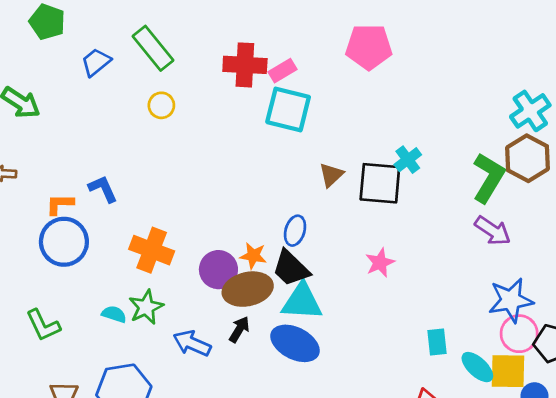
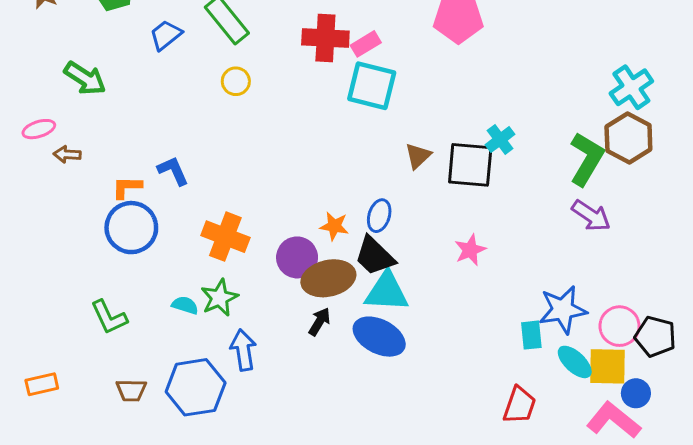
orange star: (253, 256) -> (334, 226), moved
blue star: (511, 300) -> (563, 310), moved
blue arrow: (192, 343) -> (243, 350), moved, turned 57

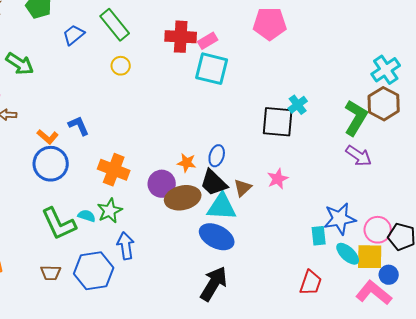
brown triangle: (418, 156) -> (243, 188), moved
orange L-shape: (127, 187) -> (48, 137), turned -140
green L-shape: (109, 317) -> (59, 224), moved, size x1.4
black arrow: (319, 322) -> (214, 284), moved, size x1.8

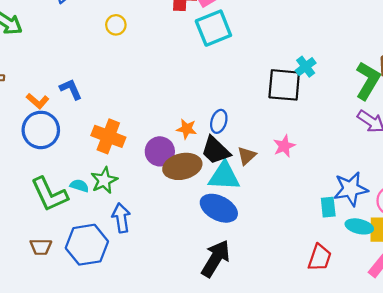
cyan square: (212, 69) -> (213, 28), turned -36
cyan ellipse: (348, 254) -> (359, 226), turned -30

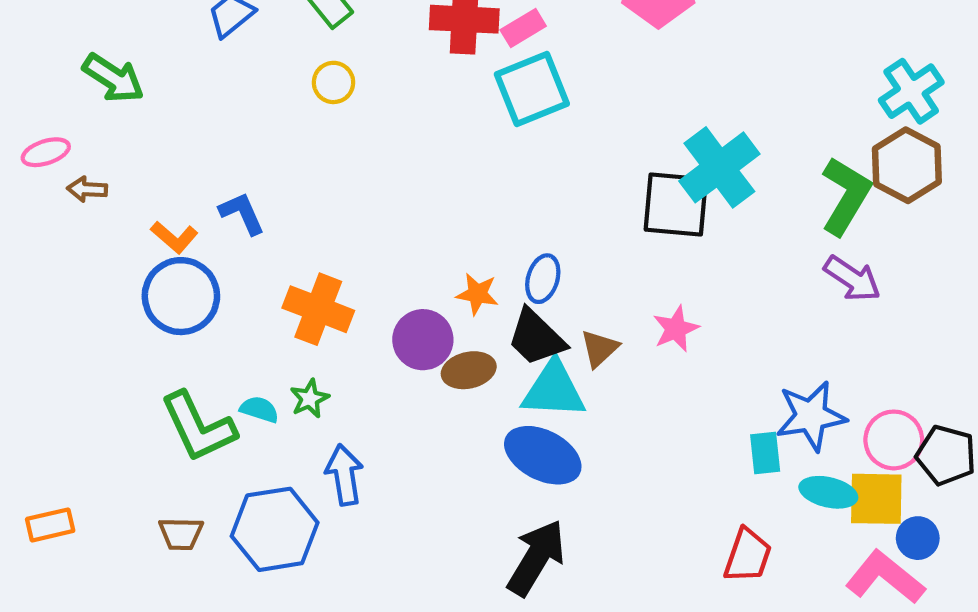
cyan cross: (306, 67) -> (719, 167), size x1.8
brown ellipse: (182, 166) -> (469, 370), size x0.7
green star: (104, 180) -> (310, 399), size x0.7

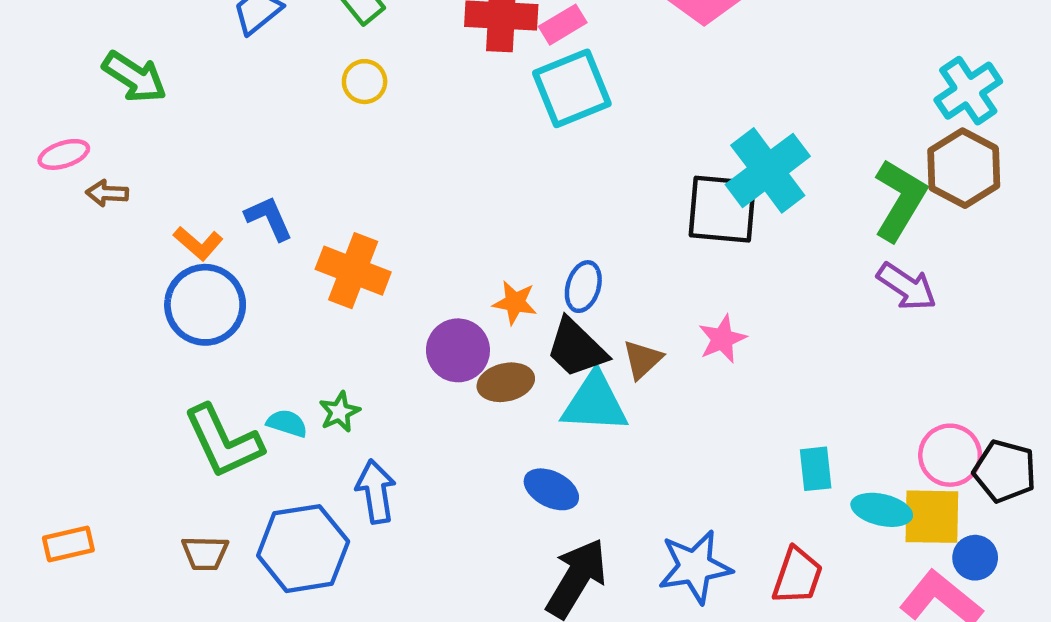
orange cross: (318, 309) -> (353, 271), moved
blue star: (811, 416) -> (695, 567), moved
blue ellipse: (543, 455) -> (551, 489), moved, size x0.7

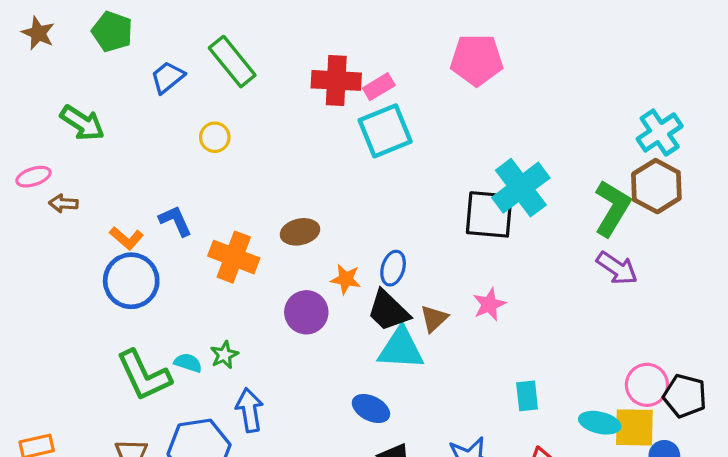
yellow circle: (365, 82) -> (215, 137), moved
brown ellipse: (506, 382) -> (300, 232), moved
cyan rectangle: (816, 469) -> (527, 396), moved

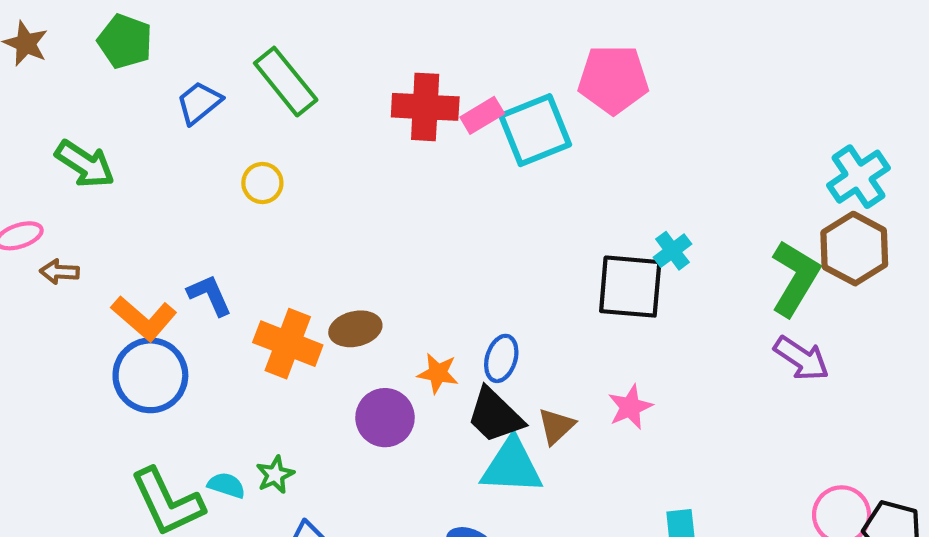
cyan square: (385, 131) -> (535, 130), moved
cyan cross: (521, 188) -> (672, 251), size x0.5
brown ellipse: (300, 232) -> (355, 329), moved
orange L-shape: (126, 238) -> (144, 318), size x1.4

